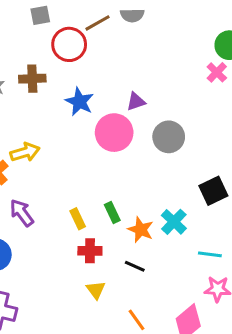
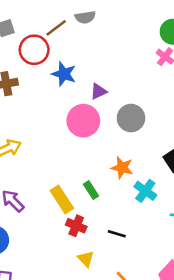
blue star: (79, 102) -> (64, 74), moved
yellow rectangle: (78, 219) -> (62, 199), size x1.5
orange star: (141, 230) -> (122, 168), moved
red cross: (90, 251) -> (76, 226), turned 30

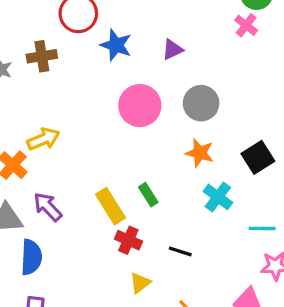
purple triangle: (98, 91) -> (172, 50), moved
orange star: (122, 168) -> (200, 153), moved
yellow triangle: (86, 259) -> (140, 283), turned 36

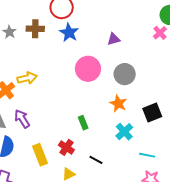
blue star: (116, 45) -> (69, 33), moved
yellow rectangle: (111, 206) -> (40, 155), moved

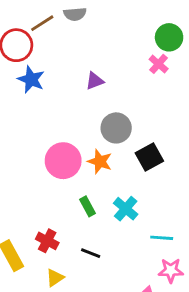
pink circle: (88, 69) -> (63, 161), moved
orange star: (118, 103) -> (100, 162), moved
black square: (152, 113) -> (149, 157), moved
green rectangle: (83, 123) -> (88, 206), moved

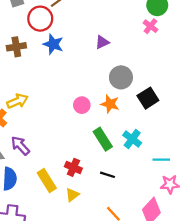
pink circle: (63, 161) -> (82, 105), size x0.6
green rectangle: (88, 206) -> (103, 139), size x1.5
yellow triangle: (55, 278) -> (72, 195), moved

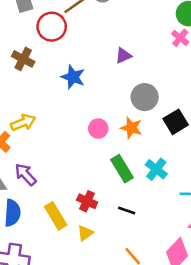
blue star: (53, 44) -> (73, 77), moved
brown cross: (16, 47) -> (23, 59), turned 36

